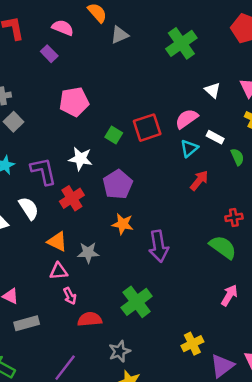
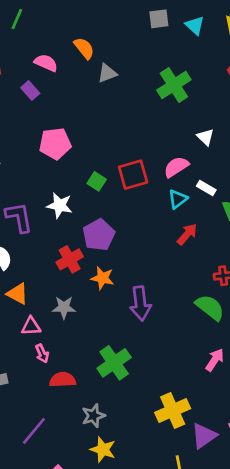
red cross: (72, 198) -> (70, 259), moved
orange triangle: (57, 242) -> (17, 294), moved
yellow cross: (192, 344) -> (173, 411), size x1.4

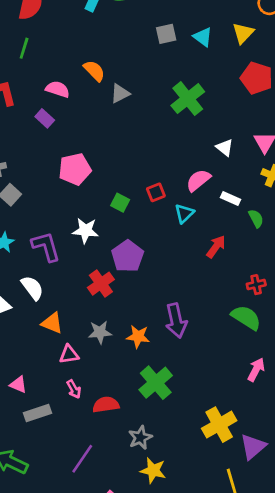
red square: (133, 175) -> (156, 192), size x0.6
cyan triangle: (178, 199) -> (184, 214), moved
orange star: (102, 278) -> (138, 337), moved
pink arrow: (42, 354) -> (74, 389), moved

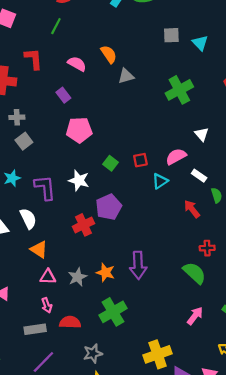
purple rectangle: (45, 118) -> (63, 95), moved
red arrow: (216, 247) -> (192, 209), moved, turned -84
gray star: (100, 332) -> (77, 277), moved, turned -30
gray rectangle: (38, 413) -> (35, 329), moved

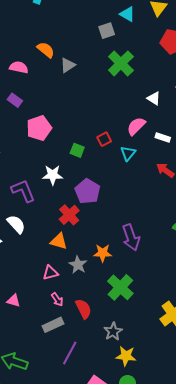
gray square: (171, 35) -> (107, 31), moved
orange triangle: (39, 249) -> (59, 241), moved
red semicircle: (70, 322) -> (83, 309), turned 78

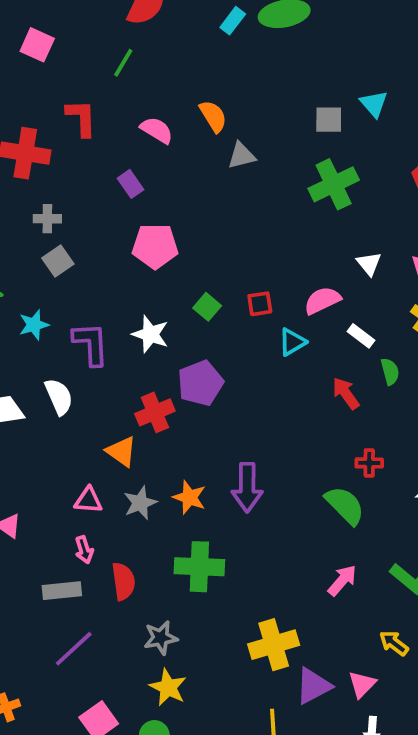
green cross: (120, 287) -> (199, 567), turned 30

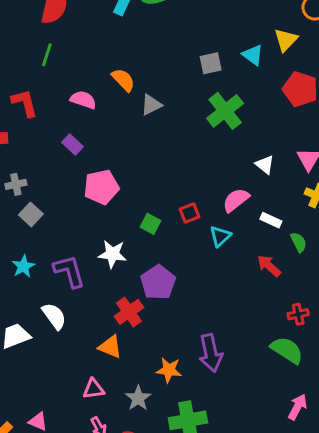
cyan triangle: (374, 104) -> (253, 55), moved
gray star: (140, 503) -> (138, 398), moved

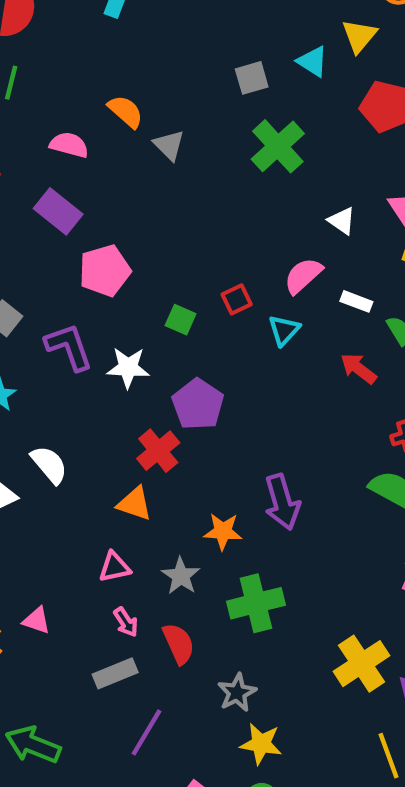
gray triangle: (151, 105) -> (169, 145), turned -45
purple rectangle: (72, 144) -> (58, 211), size x1.5
purple L-shape: (69, 271) -> (69, 347), moved

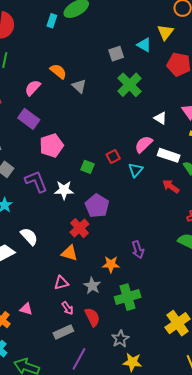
pink semicircle: (69, 145) -> (33, 88), turned -60
white rectangle: (356, 301) -> (169, 155), size x1.5
purple arrow: (282, 502) -> (138, 250), size x0.7

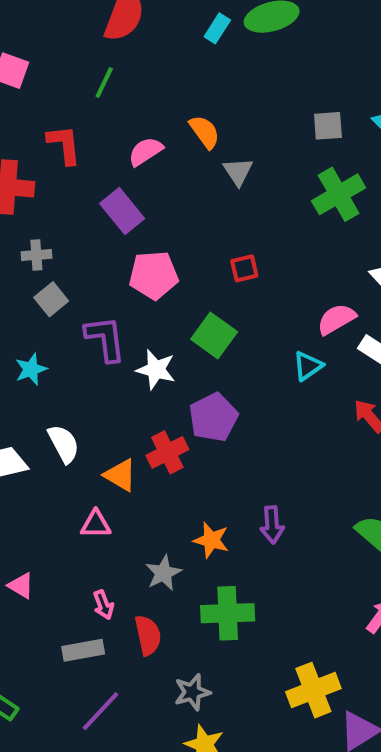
red square: (113, 156) -> (244, 268), moved
green square: (87, 167) -> (214, 335), size x1.5
orange triangle: (69, 253) -> (120, 475), moved
pink triangle: (61, 283) -> (96, 524), moved

